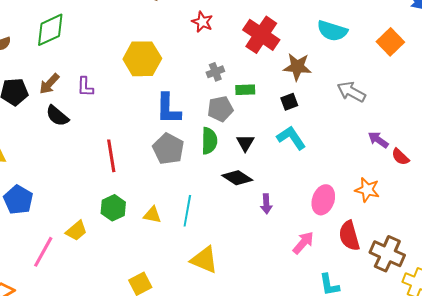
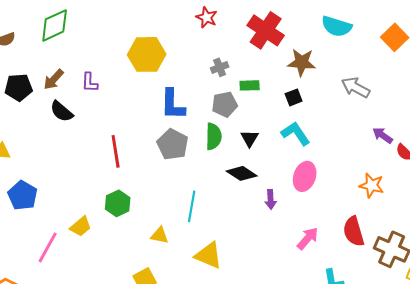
pink ellipse: (323, 200) -> (305, 176), moved
yellow triangle: (152, 215) -> (160, 235), moved

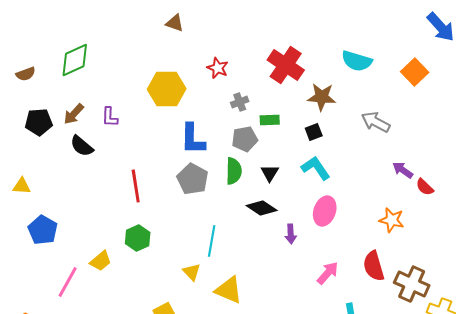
red star: (207, 17) -> (218, 68), moved
yellow triangle: (160, 235) -> (192, 272), moved, turned 36

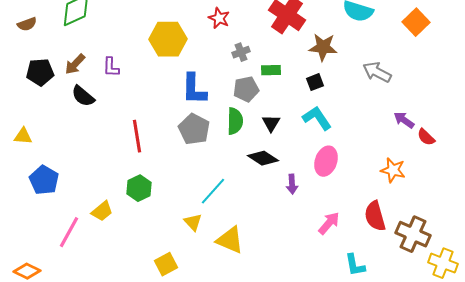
cyan line: (212, 241) -> (213, 191), turned 32

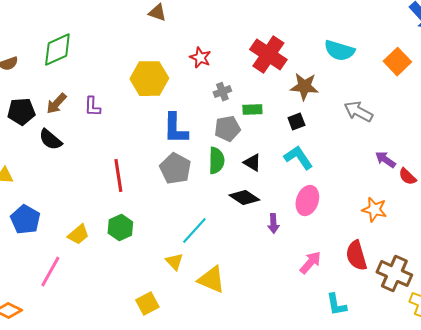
black semicircle: (83, 96) -> (50, 140), moved
black triangle: (271, 123) -> (252, 163), turned -30
yellow trapezoid: (102, 211) -> (78, 235), moved

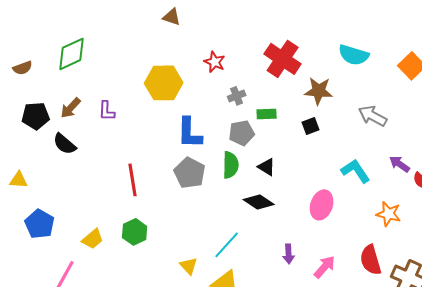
cyan L-shape: (298, 158) -> (356, 171), moved
purple arrow: (273, 224) -> (289, 254), moved
cyan line: (194, 231) -> (227, 245), moved

